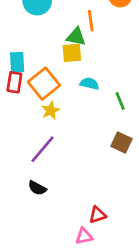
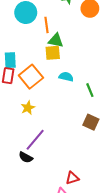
orange line: (91, 21) -> (46, 25), moved
yellow star: (51, 110) -> (28, 108), moved
purple line: (43, 149) -> (35, 140), moved

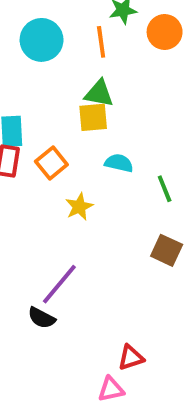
orange line: (46, 25) -> (101, 42), moved
orange square: (31, 77) -> (51, 163), size x0.7
yellow star: (28, 108) -> (79, 207), moved

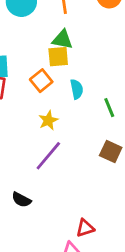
orange square: (51, 163) -> (41, 81), moved
cyan semicircle: (119, 163) -> (77, 89), turned 66
purple line: (59, 284) -> (48, 156), moved

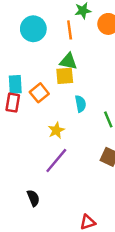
orange square: (41, 81) -> (39, 93), moved
black semicircle: (21, 200) -> (33, 198), turned -140

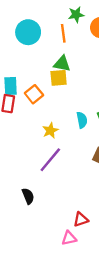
cyan semicircle: (80, 104) -> (82, 120), moved

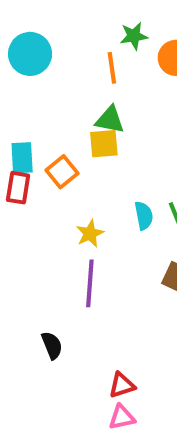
cyan circle: (28, 32) -> (30, 54), moved
purple line: (50, 160) -> (90, 283), turned -36
red triangle: (81, 219) -> (122, 385), moved

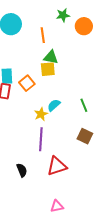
orange line: (112, 68) -> (43, 35), moved
cyan semicircle: (144, 216) -> (54, 105), moved, turned -120
red triangle: (122, 385) -> (57, 166), moved, size x1.5

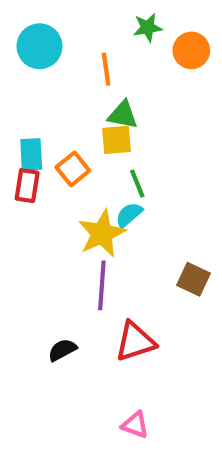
green line: (84, 105) -> (137, 184), moved
yellow star: (41, 114) -> (102, 233), size x1.6
black semicircle: (22, 170) -> (62, 350), turned -96
pink triangle: (57, 206) -> (135, 425), turned 32

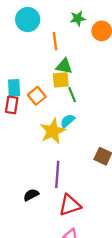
cyan circle: (40, 46) -> (28, 20), moved
green line: (137, 184) -> (72, 95), moved
purple line: (102, 285) -> (57, 174), moved
red triangle: (135, 342) -> (70, 205), moved

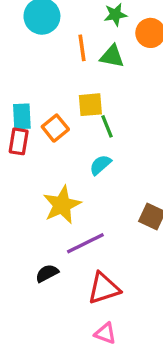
green triangle: (64, 66) -> (112, 56), moved
yellow star: (53, 131) -> (62, 205), moved
purple line: (57, 174) -> (85, 243), turned 60

